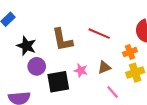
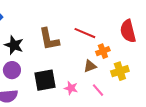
orange cross: (130, 52) -> (103, 51), moved
purple circle: (37, 66) -> (12, 70), moved
pink star: (81, 70) -> (71, 88), moved

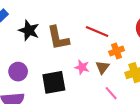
black star: (14, 45) -> (29, 30), moved
brown triangle: (90, 66) -> (102, 67), turned -32
pink star: (71, 88) -> (82, 67), moved

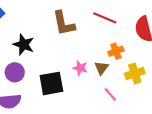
black star: (29, 30) -> (24, 45), moved
red line: (97, 32) -> (105, 18), moved
brown L-shape: (58, 38) -> (64, 23), moved

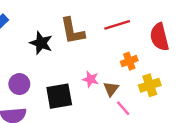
red line: (105, 18) -> (117, 25), turned -40
black star: (24, 45) -> (41, 43), moved
brown triangle: (101, 68) -> (111, 89), moved

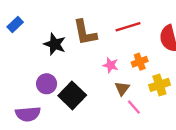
pink star: (91, 79) -> (111, 65), moved
purple circle: (19, 84) -> (47, 84), moved
black square: (59, 96) -> (72, 95), turned -36

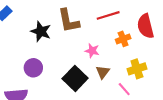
orange cross: (140, 62) -> (123, 39), moved
black square: (72, 95) -> (75, 78), moved
pink line: (134, 107) -> (124, 89), moved

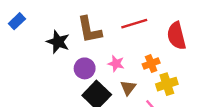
orange cross: (123, 39) -> (151, 64), moved
purple circle: (33, 68) -> (85, 68), moved

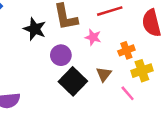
pink star: (116, 64) -> (93, 37), moved

